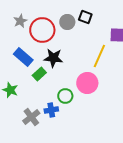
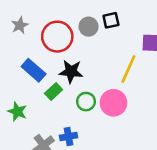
black square: (85, 17) -> (111, 20), turned -32
gray star: (20, 21) -> (20, 25), moved
green circle: (65, 96) -> (86, 102), moved

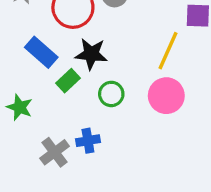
pink circle: (113, 103) -> (166, 96), moved

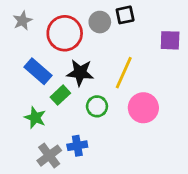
yellow line: (168, 51) -> (124, 73), moved
green star: (20, 107) -> (35, 118), moved

